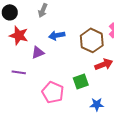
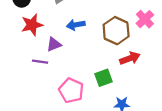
red star: (19, 35) -> (32, 25), turned -30
purple line: (19, 72) -> (40, 62), moved

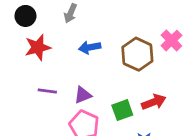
purple triangle: (54, 44) -> (83, 95), moved
red arrow: (130, 58) -> (154, 102), moved

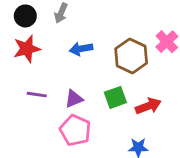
black circle: (25, 16) -> (25, 16), moved
green square: (122, 110) -> (115, 97), moved

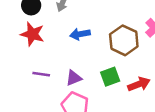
red star: (27, 49) -> (32, 34), turned 30

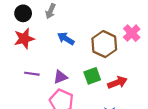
red star: (32, 34) -> (24, 39), turned -30
blue arrow: (80, 34) -> (66, 39), turned 42

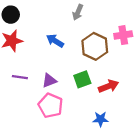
gray arrow: (51, 11) -> (78, 12), moved
pink cross: (132, 33) -> (123, 35), turned 35

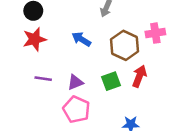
red arrow: (108, 86) -> (139, 76), moved, turned -48

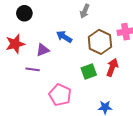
red star: (35, 39) -> (15, 44), moved
purple triangle: (75, 82) -> (43, 50), moved

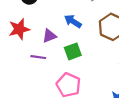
green square: (89, 71) -> (73, 51), moved

